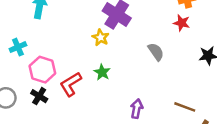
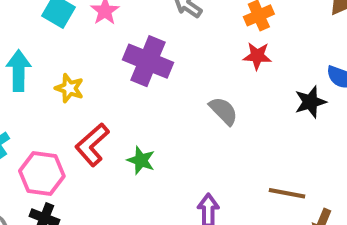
yellow star: (101, 38) -> (69, 88), moved
red L-shape: (71, 84) -> (92, 145), moved

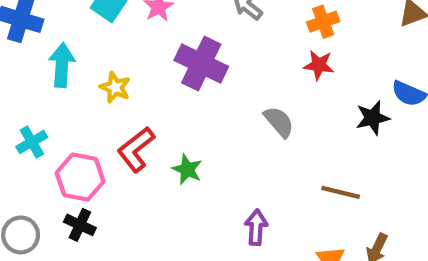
brown line: (287, 193) -> (341, 192), moved

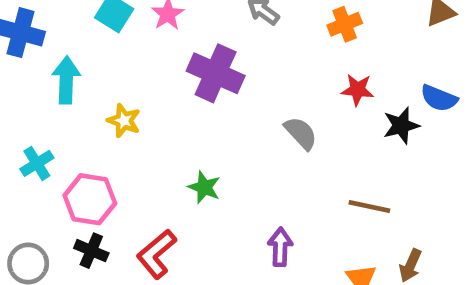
red star: (319, 65) -> (358, 90), moved
yellow star: (115, 87) -> (124, 121), moved
red L-shape: (136, 149) -> (156, 254), moved

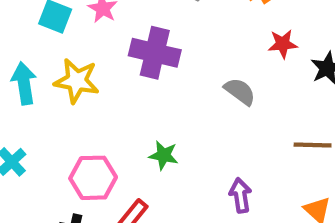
yellow star: (124, 121) -> (77, 81), moved, size x1.5
pink hexagon: (90, 199) -> (93, 178), moved

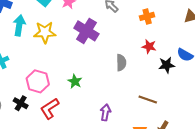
yellow star: (77, 81) -> (45, 32), turned -30
gray semicircle: (240, 91) -> (121, 63), turned 35

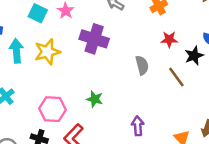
brown line: (148, 99) -> (176, 77), moved, turned 48

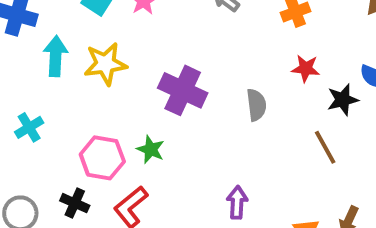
purple cross: (94, 39) -> (183, 90), moved
brown line: (176, 77) -> (325, 147), moved
green star: (95, 99) -> (151, 149), moved

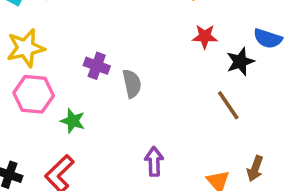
purple cross: (183, 90) -> (97, 66), size x0.6
gray semicircle: (256, 105) -> (132, 84), moved
pink hexagon: (102, 158) -> (34, 94), moved

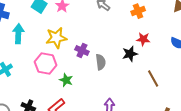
yellow star: (26, 48) -> (56, 38), moved
black star: (240, 62) -> (130, 54), moved

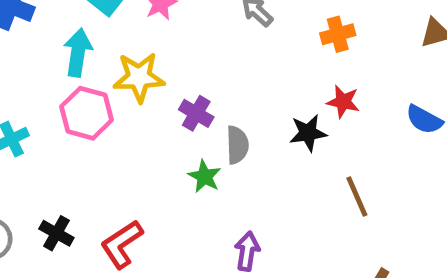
cyan arrow: (18, 34) -> (78, 52), moved
pink hexagon: (46, 63) -> (87, 113), moved
green star: (66, 80) -> (205, 176), moved

